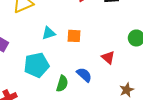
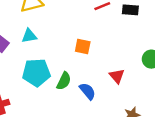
cyan triangle: (49, 33) -> (29, 36), moved
green semicircle: (62, 84) -> (64, 81), moved

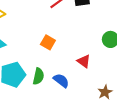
orange square: (83, 46) -> (48, 42), turned 32

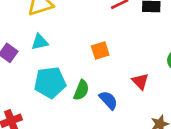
orange square: (48, 42) -> (100, 50), turned 32

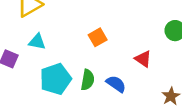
cyan triangle: (40, 42) -> (37, 42), turned 36

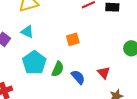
red triangle: (143, 59) -> (104, 73), moved
cyan pentagon: (56, 79) -> (34, 63), turned -30

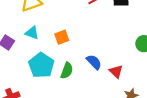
orange square: (73, 39) -> (62, 37), moved
blue semicircle: (78, 77) -> (94, 62), moved

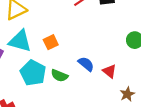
cyan triangle: (32, 33) -> (20, 41), size x1.6
green semicircle: (67, 71) -> (59, 76), turned 98

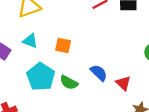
cyan triangle: (20, 41) -> (30, 41), size x0.6
orange square: (51, 42) -> (63, 46), turned 32

